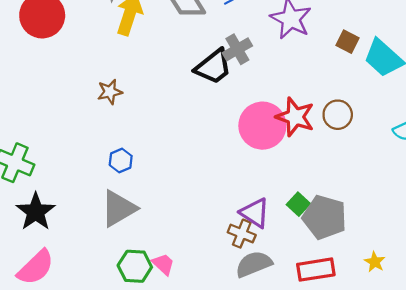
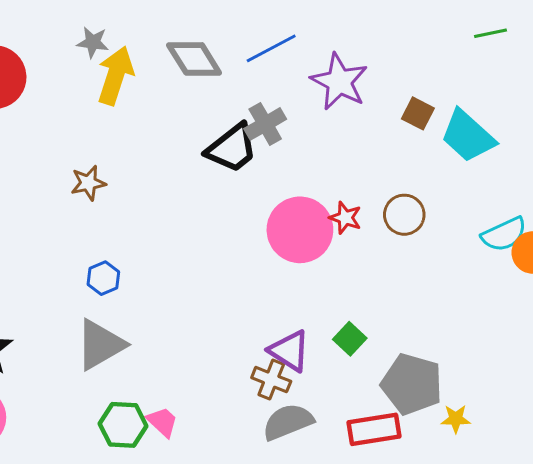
red star: (295, 117) -> (345, 218), size x0.6
gray pentagon: (325, 217) -> (412, 384), moved
yellow star: (375, 262) -> (456, 419), turned -30

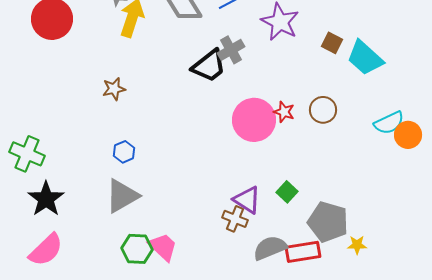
pink trapezoid: (162, 422) -> (163, 247), size x1.4
gray semicircle: (288, 422) -> (270, 248), moved

